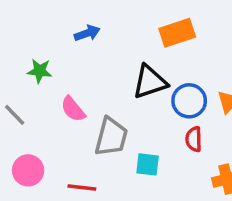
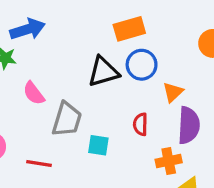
blue arrow: (87, 33) -> (28, 29), moved, size x1.5
blue circle: (189, 101) -> (142, 65), moved

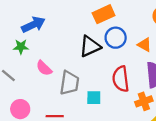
orange triangle: (173, 92) -> (144, 45), moved, turned -40
red semicircle: (140, 124) -> (121, 79), size x1.6

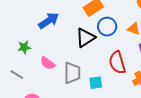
blue arrow: (33, 25) -> (49, 21), moved

